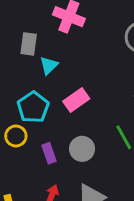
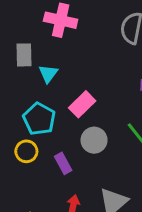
gray circle: (82, 149) -> (94, 140), moved

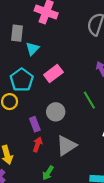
gray circle: (94, 140) -> (56, 112), moved
purple rectangle: (63, 163) -> (35, 124), moved

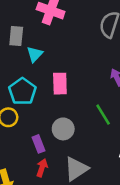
pink rectangle: (53, 74) -> (60, 84), turned -54

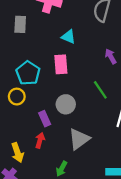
cyan triangle: (35, 54) -> (68, 37), moved, turned -48
red arrow: (42, 168) -> (40, 140), moved

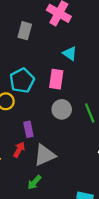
gray circle: (66, 104) -> (62, 109), moved
gray triangle: (79, 139) -> (45, 155), moved

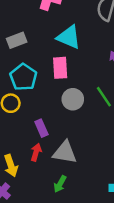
gray rectangle: (25, 31) -> (17, 40), moved, turned 66
cyan triangle: (70, 53) -> (69, 37), size x1.5
gray triangle: (45, 155) -> (65, 152), turned 45

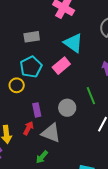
pink rectangle: (60, 68) -> (61, 66), turned 42
gray circle: (73, 99) -> (67, 108), moved

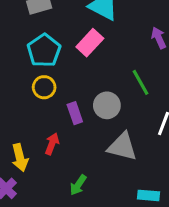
yellow circle: (17, 85) -> (44, 87), moved
purple rectangle: (37, 110) -> (75, 113), moved
gray triangle: (51, 133) -> (122, 147), moved

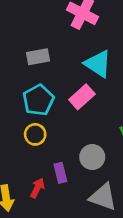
purple rectangle: (75, 113) -> (60, 173), moved

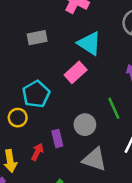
cyan pentagon: (38, 100) -> (36, 94), moved
yellow circle: (35, 134) -> (18, 118), moved

